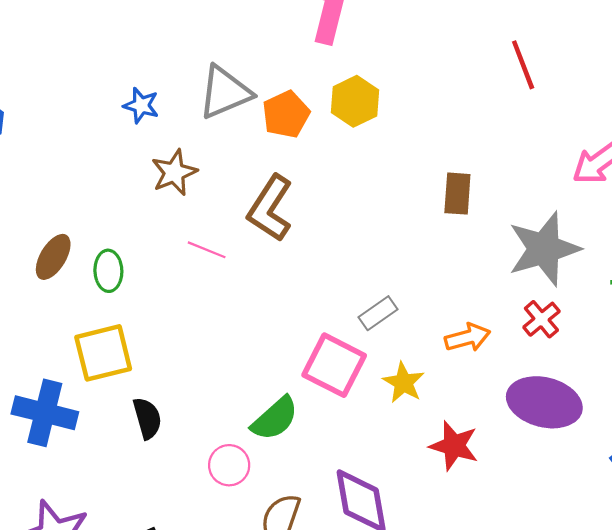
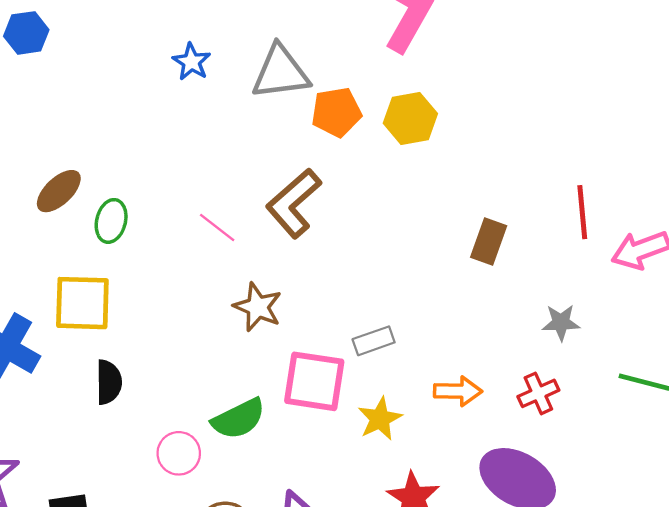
red line: (523, 65) -> (582, 212), moved
brown star: (174, 172) -> (258, 307), moved, turned 30
gray star: (544, 249) -> (561, 322), size x0.5
pink square: (334, 365) -> (314, 381), turned -34

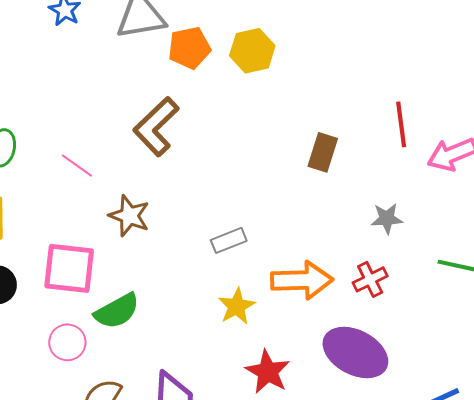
pink line: (217, 227) -> (77, 166), moved
pink square: (314, 381) -> (69, 268), moved
orange arrow: (458, 391) -> (302, 280), size x1.5

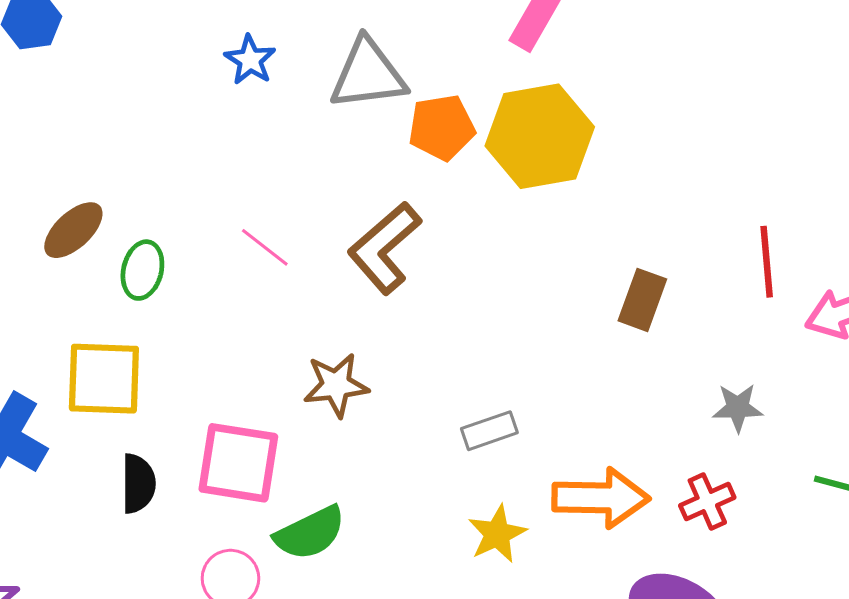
yellow hexagon: (252, 51) -> (540, 136), size x1.5
pink line: (77, 166) -> (265, 247), moved
brown star: (129, 216) -> (336, 385), turned -30

